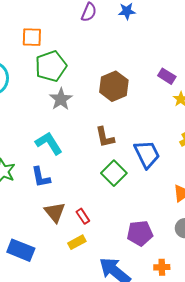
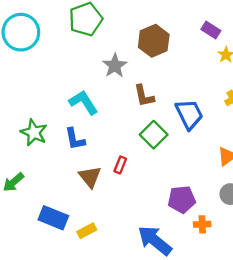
gray star: (61, 99) -> (115, 66), moved
red rectangle: (83, 216) -> (120, 165), moved, turned 56
yellow rectangle: (77, 242) -> (87, 231), moved
orange cross: (162, 267) -> (202, 224), moved

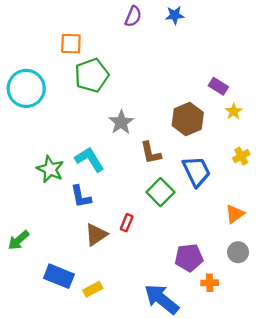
brown hexagon: (154, 41) -> (188, 119), moved
green star: (34, 133) -> (50, 169), moved
brown triangle: (90, 177) -> (96, 235), turned 35

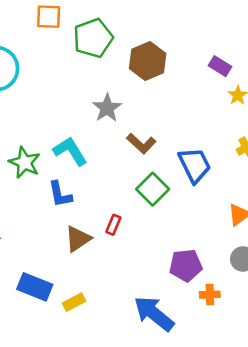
green pentagon: (92, 75) -> (93, 38), moved
brown hexagon: (188, 119) -> (148, 61), moved
brown L-shape: (151, 153) -> (141, 143), turned -35

